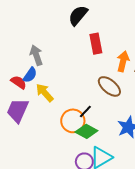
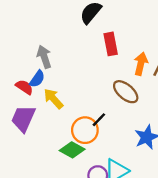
green diamond: (86, 131) -> (72, 150), moved

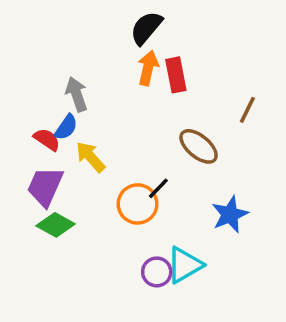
orange arrow: (141, 64) -> (148, 68), moved
green diamond: (72, 150) -> (56, 225), moved

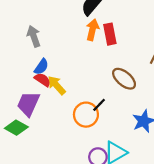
gray arrow: (77, 94) -> (34, 36), moved
red semicircle: (47, 139) -> (42, 80), moved
green diamond: (56, 225) -> (16, 128), moved

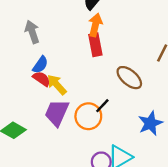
red rectangle: (110, 34) -> (95, 45), moved
purple trapezoid: (28, 104) -> (57, 113), moved

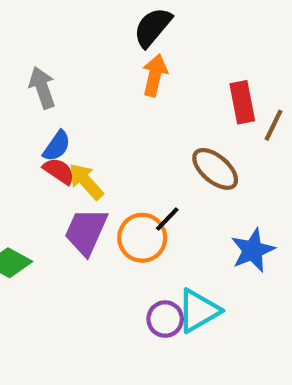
red rectangle: (95, 45) -> (242, 102), moved

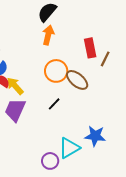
orange circle: (142, 238) -> (56, 71), moved
blue star: (253, 250) -> (95, 136), moved, turned 30
purple circle: (165, 319) -> (50, 161), moved

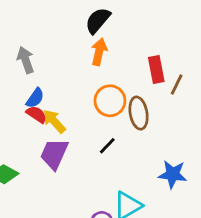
brown ellipse: (77, 80) -> (139, 113), turned 40
blue star: (95, 136) -> (173, 174), moved

